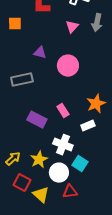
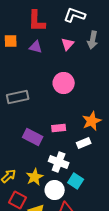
purple triangle: (40, 53) -> (36, 47), moved
pink rectangle: (63, 111) -> (59, 128), turned -64

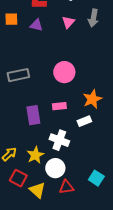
pink circle: (64, 83) -> (64, 72), moved
purple rectangle: (33, 137) -> (33, 115), turned 54
cyan square: (76, 181) -> (96, 178), moved

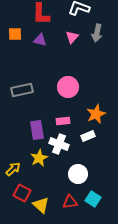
white cross: (59, 140) -> (59, 144), moved
yellow star: (35, 155) -> (39, 158), moved
white circle: (55, 168) -> (78, 174), moved
cyan square: (96, 178) -> (93, 199), moved

